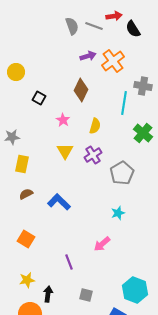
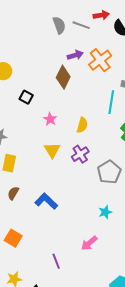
brown diamond: (81, 90) -> (63, 77), moved
brown semicircle: (26, 194) -> (13, 193), turned -32

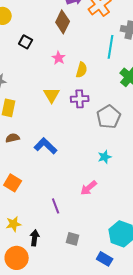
pink star: (50, 119) -> (59, 58), moved
purple cross: (80, 154) -> (80, 99), turned 30
brown semicircle: (13, 193) -> (13, 138), turned 48

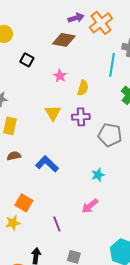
brown diamond: (63, 22) -> (64, 40), turned 75
gray pentagon: (109, 117) -> (110, 135), turned -30
cyan star: (105, 157) -> (98, 175), moved
orange square: (13, 183) -> (24, 203), moved
yellow star: (14, 224) -> (13, 223), moved

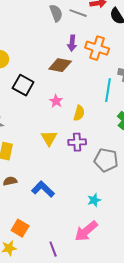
purple arrow: (76, 18) -> (72, 43), turned 112
orange cross: (101, 23) -> (97, 48), turned -35
black square: (27, 60) -> (23, 85), size x1.5
pink arrow: (90, 206) -> (86, 231), size x1.4

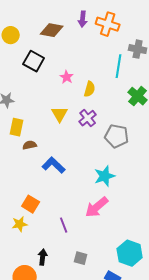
brown diamond: (60, 65) -> (52, 30), moved
purple cross: (77, 142) -> (88, 118), turned -36
brown semicircle: (10, 181) -> (30, 145), moved
cyan star: (94, 200) -> (105, 176), size x1.5

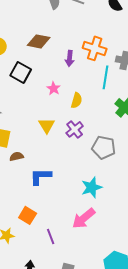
purple arrow: (83, 19) -> (70, 58), moved
orange cross: (108, 24) -> (95, 48), moved
blue L-shape: (54, 165) -> (41, 176), turned -45
orange square: (31, 204) -> (28, 215), moved

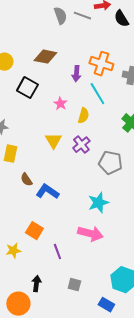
cyan line: (106, 77) -> (97, 94), moved, turned -40
brown semicircle: (17, 156) -> (26, 180), moved, turned -112
blue L-shape: (41, 176) -> (47, 192), turned 35
pink arrow: (84, 218) -> (90, 234), turned -125

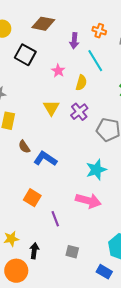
orange cross: (101, 64) -> (99, 31), size x0.6
yellow star: (13, 251) -> (11, 239), moved

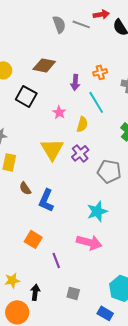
orange cross: (99, 31) -> (100, 72), turned -32
yellow triangle: (51, 108) -> (52, 149), size x1.4
blue L-shape: (45, 159) -> (46, 200), turned -100

